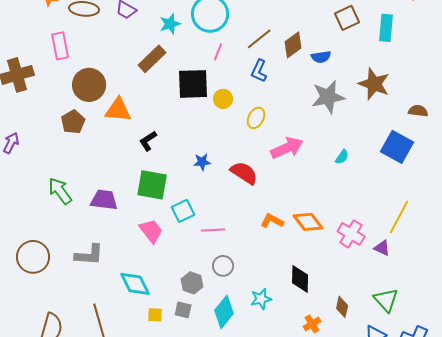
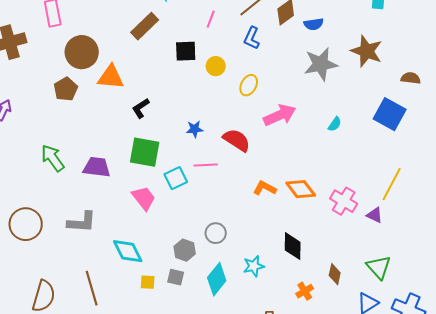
black square: (193, 84) -> (186, 51), size x0.7
pink line: (213, 230) -> (206, 165), moved

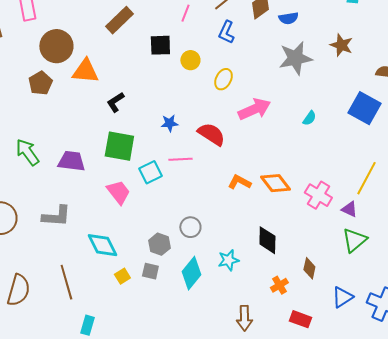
brown star: (367, 51) -> (341, 45), size x0.7
green triangle: (379, 267) -> (354, 240), moved, turned 32
yellow square: (148, 282) -> (122, 276), turned -35

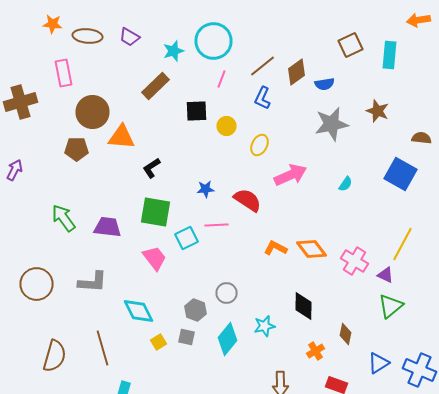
brown pentagon: (40, 83) -> (76, 149), turned 30

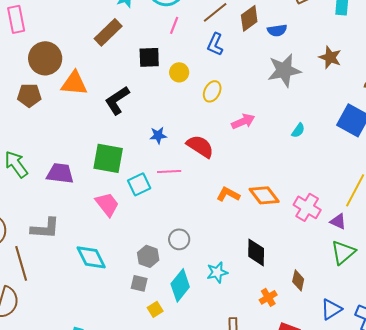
black L-shape: (152, 168) -> (117, 100), moved, size x1.4
pink arrow: (290, 175) -> (243, 121), size x0.7
yellow square: (158, 342) -> (155, 309), moved
brown line: (102, 348) -> (21, 263), moved

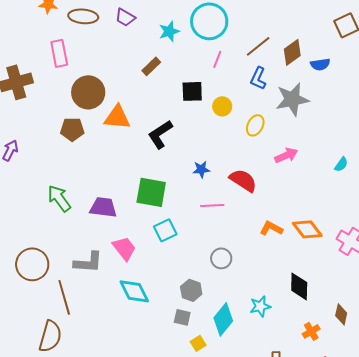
brown rectangle: (108, 32) -> (151, 66), size x0.7
gray star: (284, 70) -> (292, 99), moved
cyan square: (139, 184) -> (165, 230), moved
pink trapezoid: (107, 204) -> (124, 248), moved
gray circle: (179, 239) -> (221, 258), moved

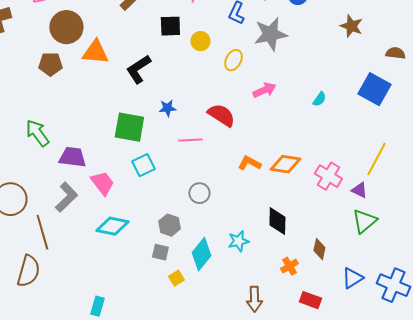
blue star: (201, 169) -> (167, 108), moved
purple trapezoid: (103, 207) -> (72, 157), moved
orange diamond: (307, 229) -> (285, 164), turned -44
gray L-shape: (88, 262) -> (66, 197), turned -48
cyan diamond: (134, 291) -> (112, 226), turned -52

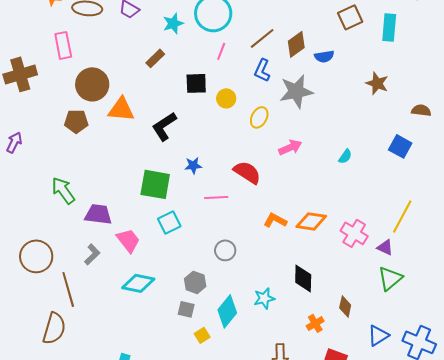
blue square: (374, 89) -> (400, 146), size x0.7
gray L-shape: (66, 197) -> (92, 254), size x0.7

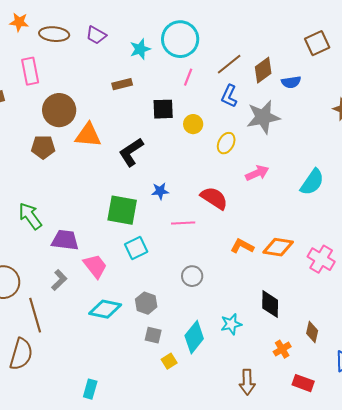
brown rectangle: (155, 58) -> (122, 84), turned 30
cyan semicircle: (345, 156) -> (312, 182), size x1.8
gray hexagon: (195, 282) -> (146, 303), moved

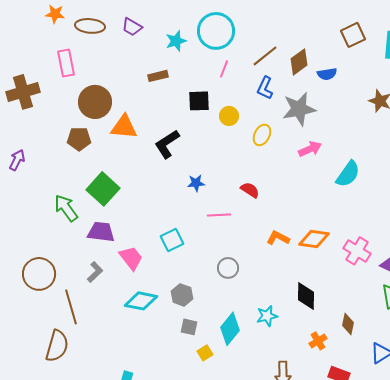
pink arrow: (257, 173) -> (310, 149), moved
red semicircle: (214, 198) -> (250, 190), size x0.7
green square: (122, 210) -> (103, 189), moved, turned 32

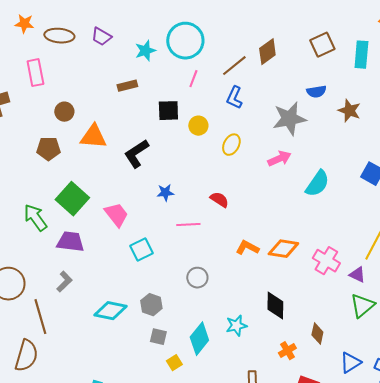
brown diamond: (299, 62) -> (267, 52), moved
blue semicircle: (327, 74) -> (316, 92), moved
brown circle: (95, 102) -> (64, 112), size x0.6
gray star: (299, 109) -> (289, 119), moved
pink trapezoid: (131, 258) -> (116, 215), moved

